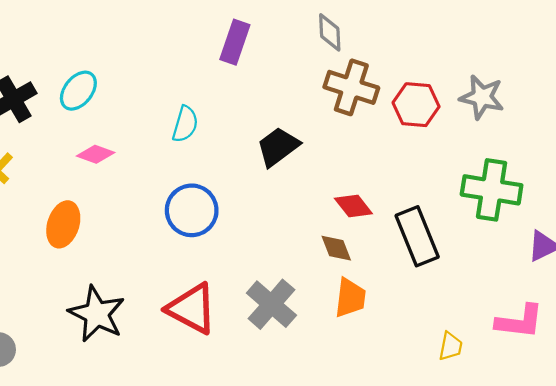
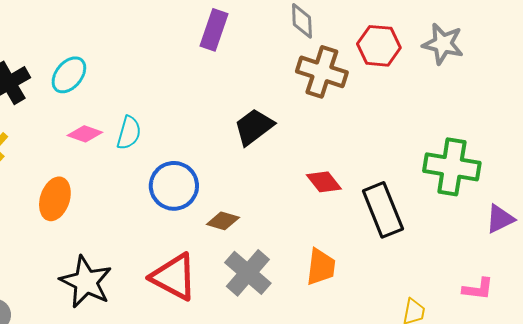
gray star: (482, 97) -> (443, 44), moved
red hexagon: (416, 105) -> (379, 46), moved
cyan semicircle: (185, 124) -> (129, 133), moved
brown diamond: (336, 248) -> (223, 221), moved, turned -52
pink L-shape: (520, 321) -> (478, 289), size x0.7

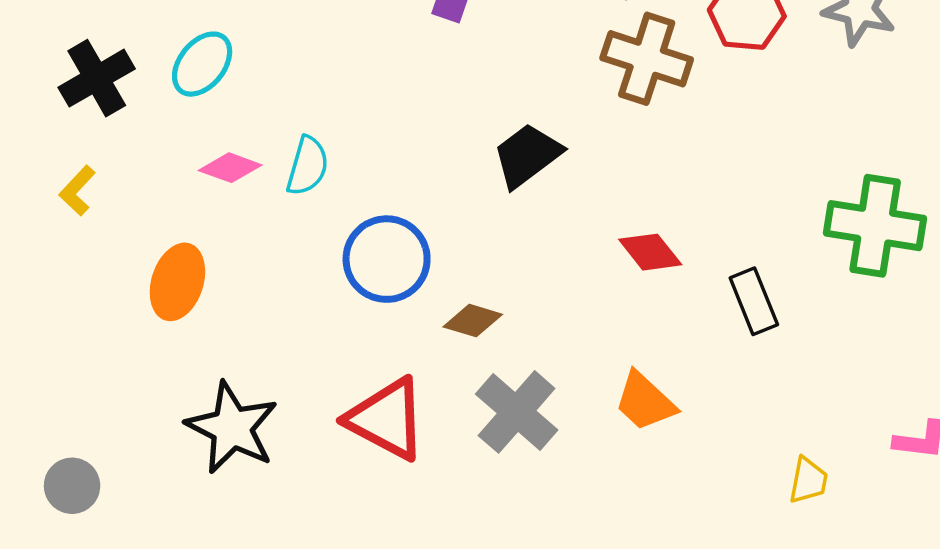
black rectangle: (383, 210) -> (754, 301), size x0.7
orange trapezoid: (321, 267) -> (645, 401), turned 126

